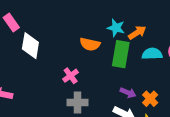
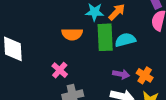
cyan semicircle: (152, 54) -> (125, 40), moved

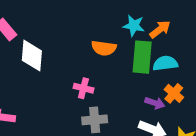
pink cross: (60, 70) -> (83, 88), turned -35
orange cross: (145, 75) -> (174, 93), moved

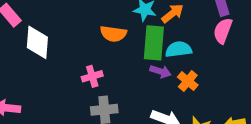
pink cross: (83, 88) -> (92, 76), turned -30
purple arrow: (155, 103) -> (161, 71), moved

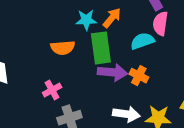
cyan semicircle: (179, 49) -> (142, 41), moved
purple arrow: (161, 71) -> (112, 72), size x1.5

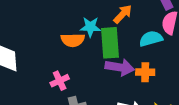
cyan star: (86, 20) -> (90, 27), moved
orange cross: (139, 76) -> (145, 72), turned -30

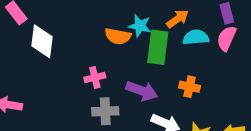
cyan semicircle: (151, 39) -> (196, 37), moved
purple arrow: (120, 67) -> (142, 91), moved

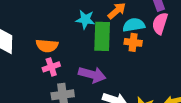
orange semicircle: (118, 36) -> (47, 46), moved
orange cross: (189, 87) -> (133, 42), moved

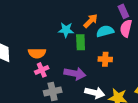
green rectangle: (102, 36) -> (81, 42), size x0.7
orange cross: (133, 42) -> (105, 59), moved

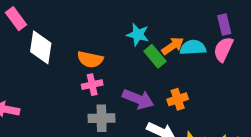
orange arrow: (91, 21) -> (173, 46), moved
green rectangle: (81, 42) -> (155, 56), turned -49
orange cross: (105, 59) -> (178, 99), moved, turned -32

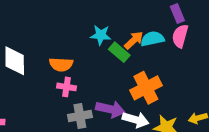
pink cross: (92, 85) -> (67, 87), turned 30
purple arrow: (138, 99) -> (110, 109), moved
orange cross: (178, 99) -> (146, 88), size x1.6

